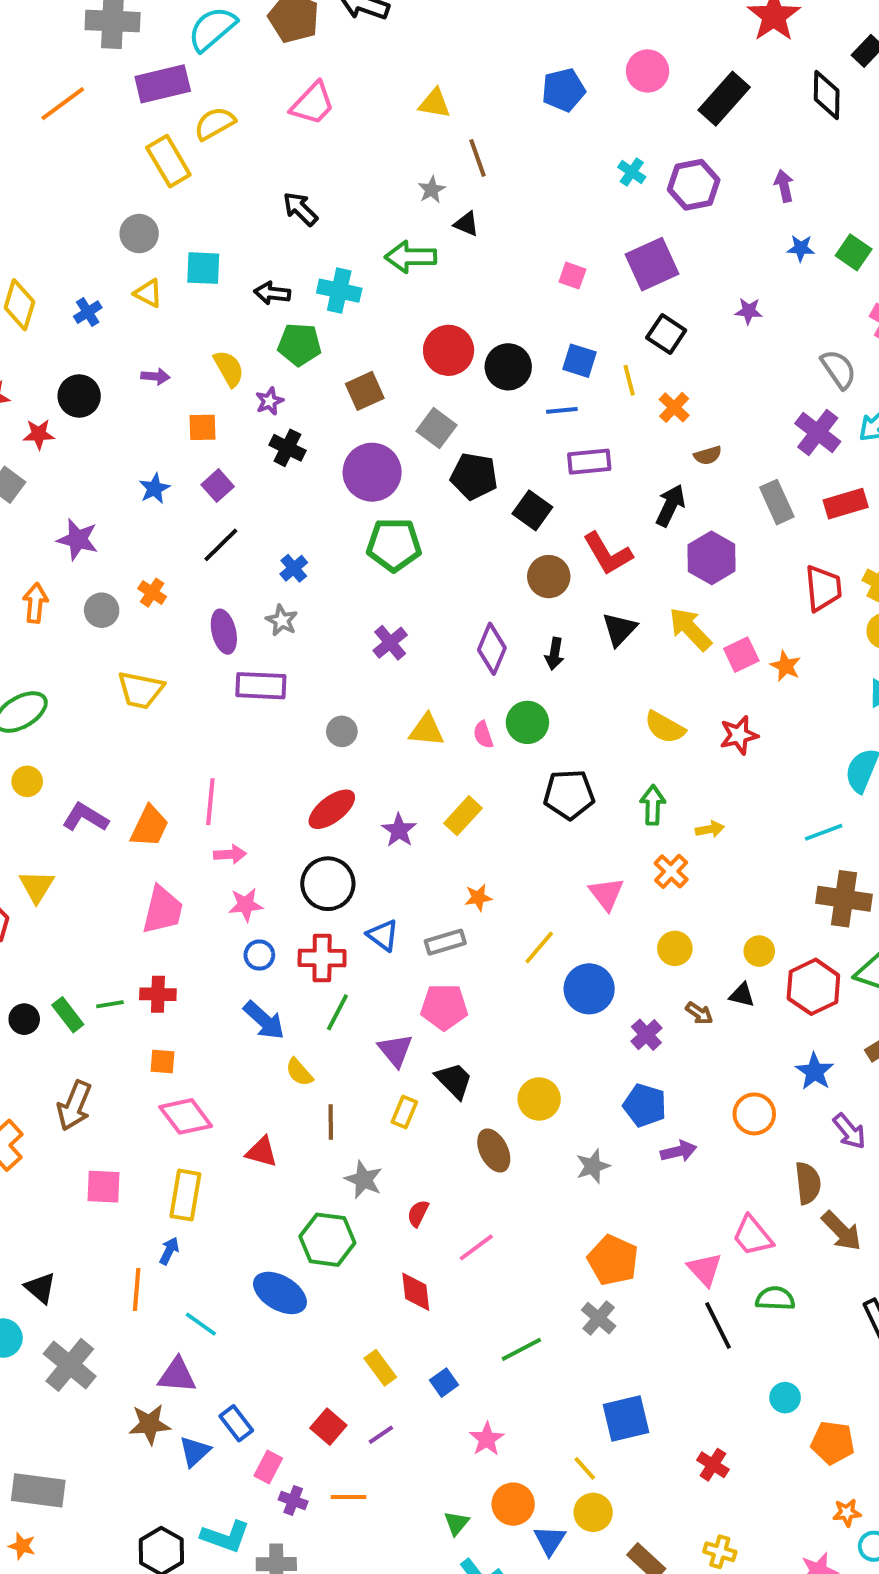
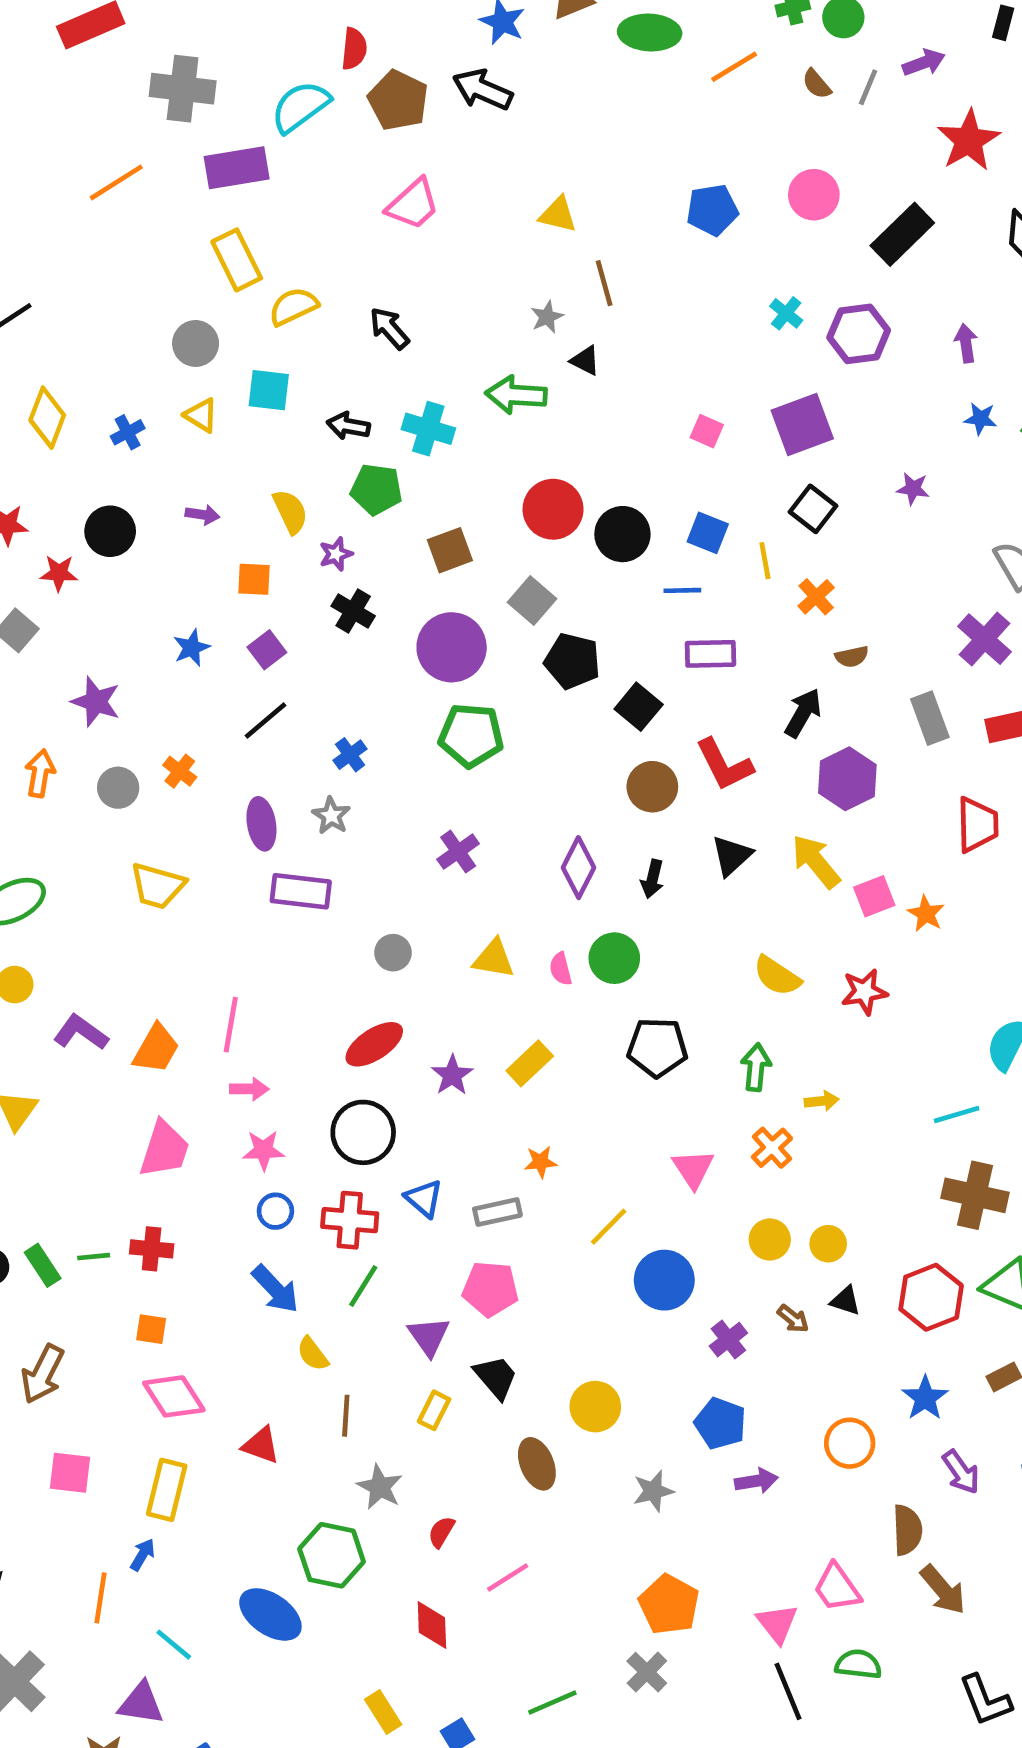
yellow semicircle: (215, 123) -> (293, 306), moved
yellow circle: (759, 951) -> (828, 1244), moved

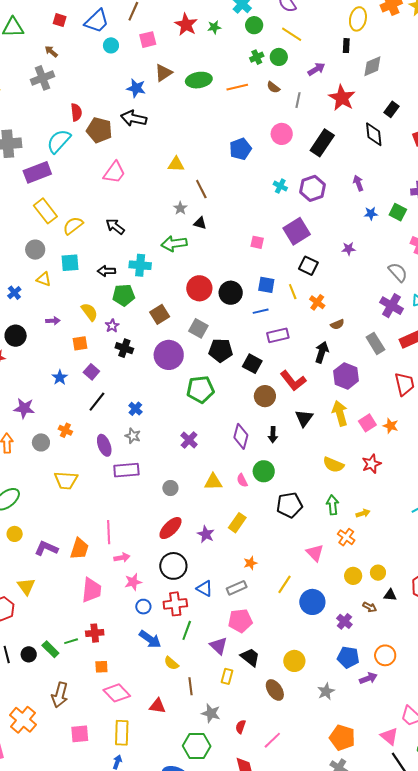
orange line: (734, 67) -> (237, 87), turned 30
gray line: (868, 87) -> (298, 100), moved
green pentagon: (471, 735) -> (200, 389), moved
yellow arrow: (816, 861) -> (340, 413), turned 35
orange circle: (850, 1443) -> (385, 655), moved

